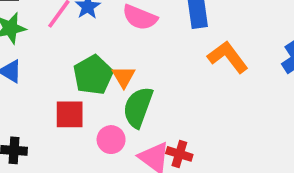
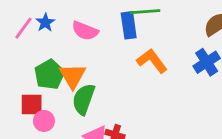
orange triangle: (124, 77) -> (73, 76), size x1.5
pink circle: (111, 140) -> (44, 121), moved

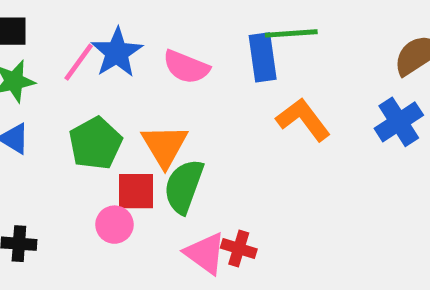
blue star: (45, 23) -> (117, 53), size x1.5
green pentagon: (49, 74) -> (95, 143), moved
red square: (32, 105) -> (136, 191), moved

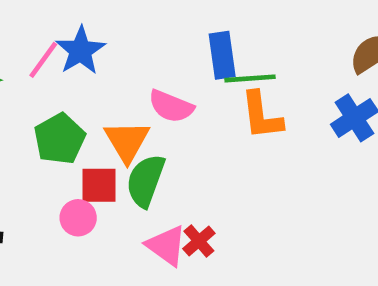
green line: (291, 33) -> (250, 78), moved
pink semicircle: (186, 67) -> (171, 106), moved
orange L-shape: (303, 119) -> (262, 116), turned -150
red cross: (239, 248) -> (199, 241), turned 32

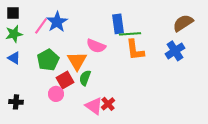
green semicircle: (145, 181) -> (85, 78), size x0.7
red square: (99, 185) -> (65, 80), turned -30

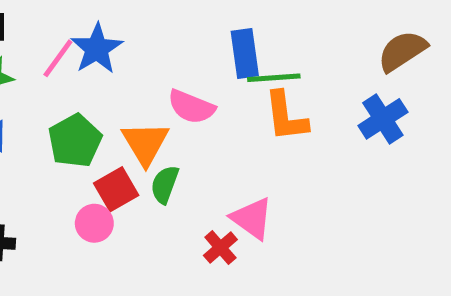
pink triangle: (94, 106) -> (252, 218), moved

